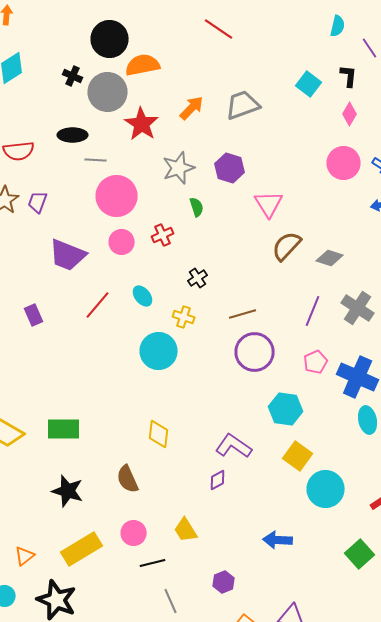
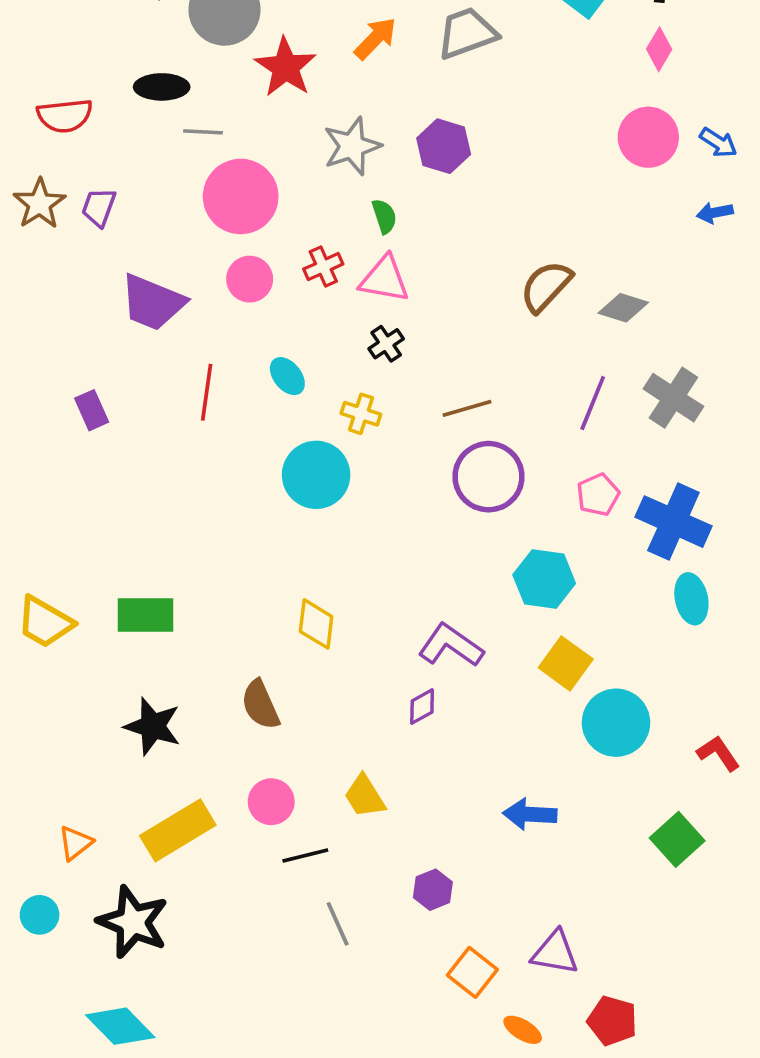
pink triangle: (269, 204) -> (384, 279), moved, turned -48
red line: (98, 305) -> (207, 392), turned -32

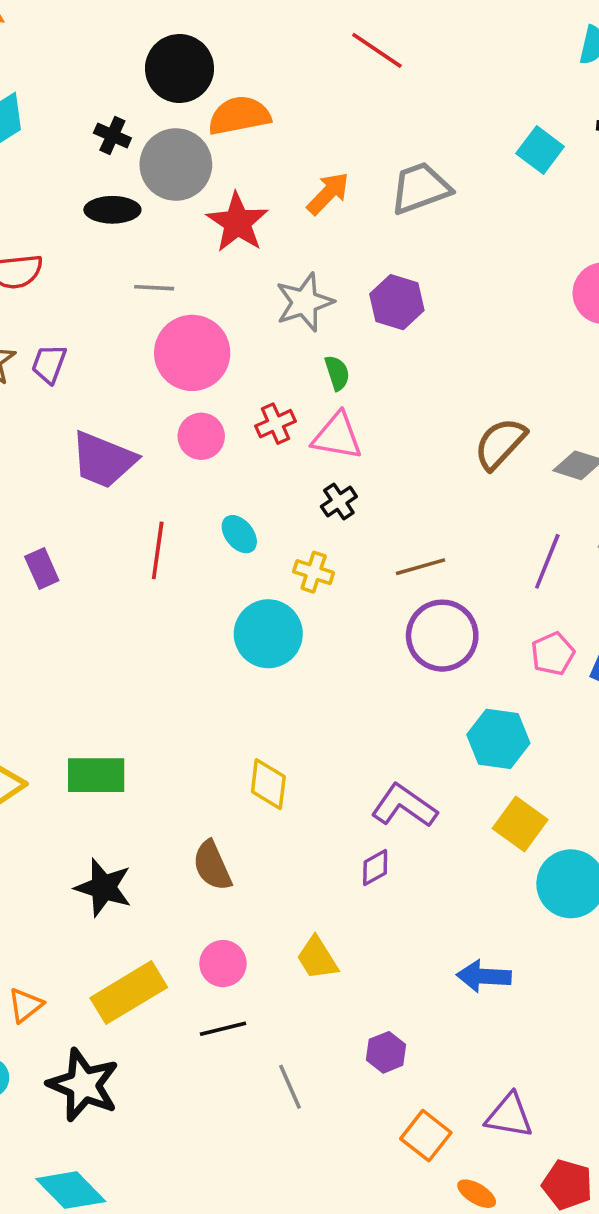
black ellipse: (162, 87) -> (112, 210), moved
black line: (305, 856) -> (223, 1029), moved

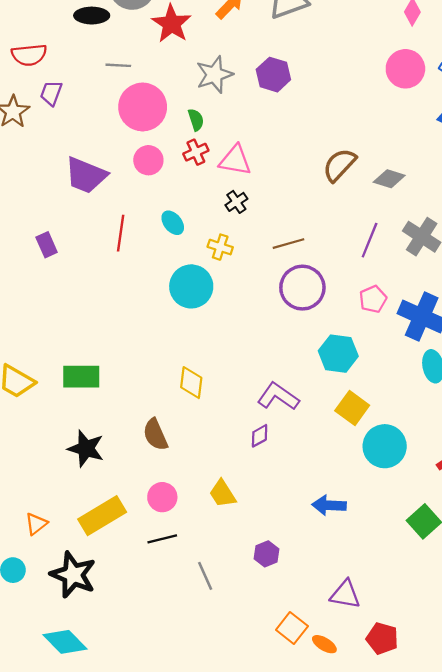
purple trapezoid: (49, 364) -> (51, 93), moved
green semicircle: (337, 373) -> (196, 120), moved
orange square: (426, 1136) -> (292, 628), moved

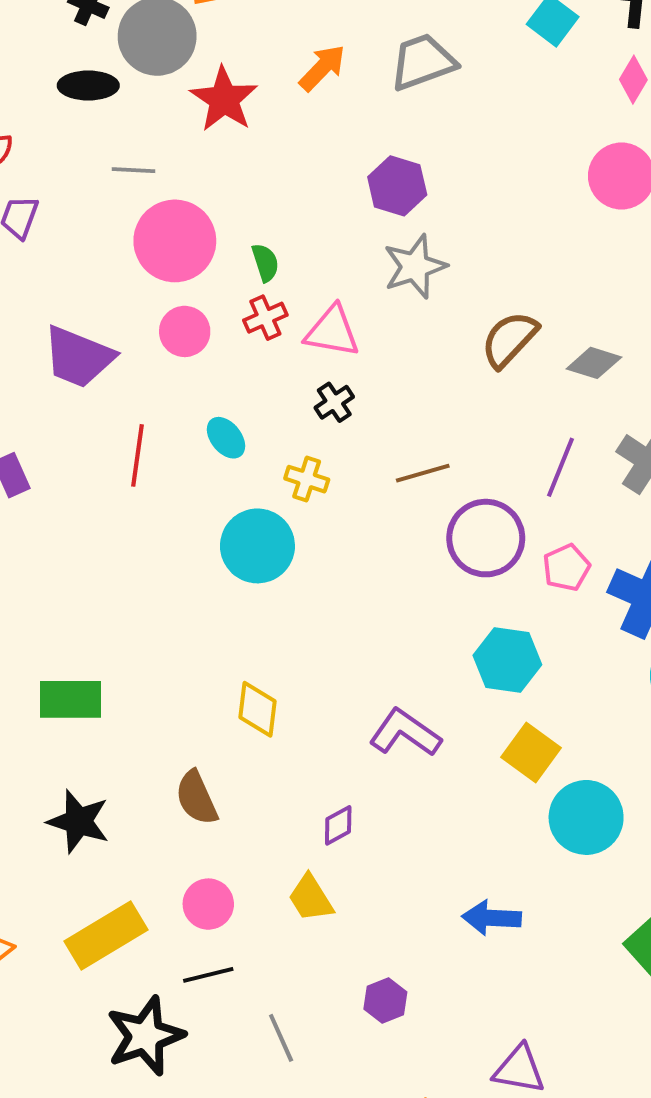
gray star: (214, 75) -> (415, 267), moved
purple circle: (302, 288) -> (486, 538), moved
purple diamond: (260, 436) -> (338, 825), moved
black star: (73, 575) -> (145, 1036), moved, turned 30

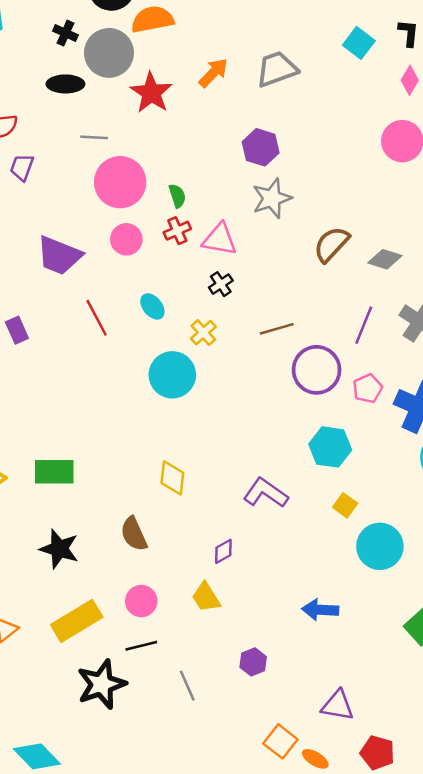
red line: (137, 455) -> (97, 318), turned -36
yellow cross: (307, 479) -> (203, 333), turned 30
yellow square: (531, 753) -> (345, 505), size x0.7

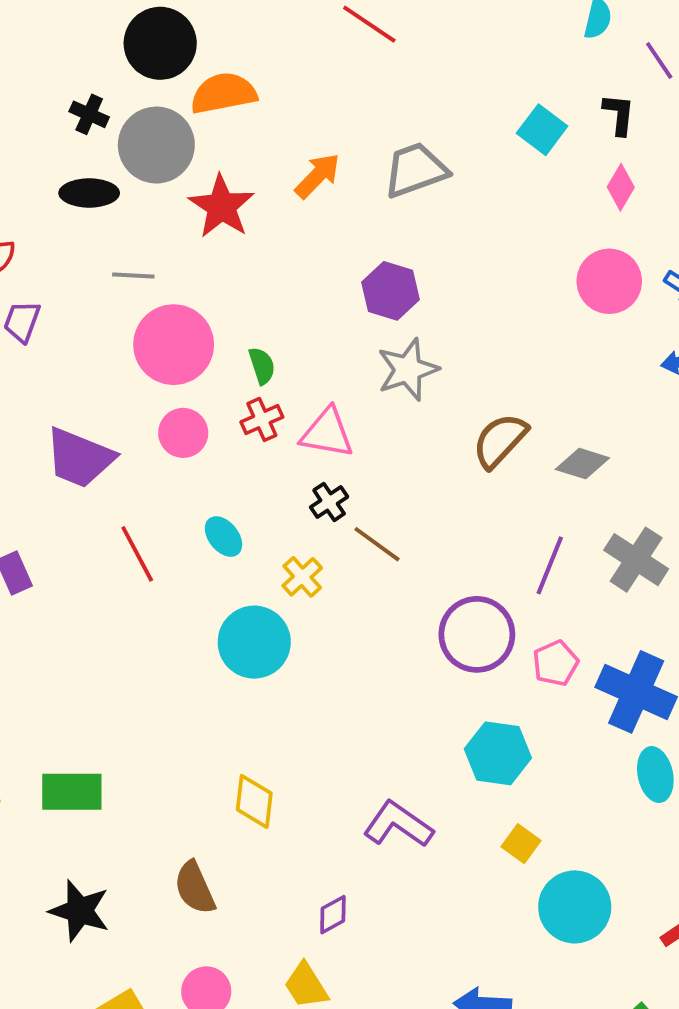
brown line: (277, 329) -> (377, 544), moved, turned 52

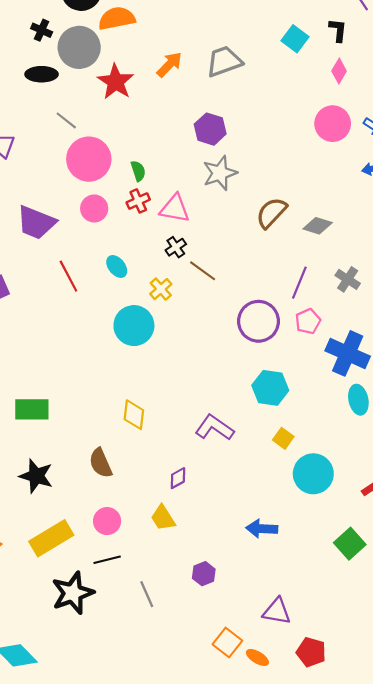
gray line: (133, 276) -> (66, 120), turned 35
gray cross: (636, 560) -> (348, 279), size x0.7
pink pentagon: (556, 663) -> (308, 321), moved

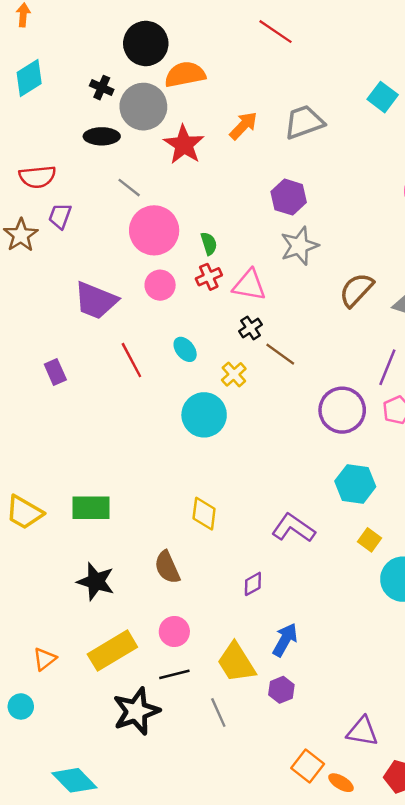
yellow trapezoid: (163, 518) -> (236, 662), moved, size x1.4
blue arrow: (262, 529) -> (285, 640), moved, turned 116

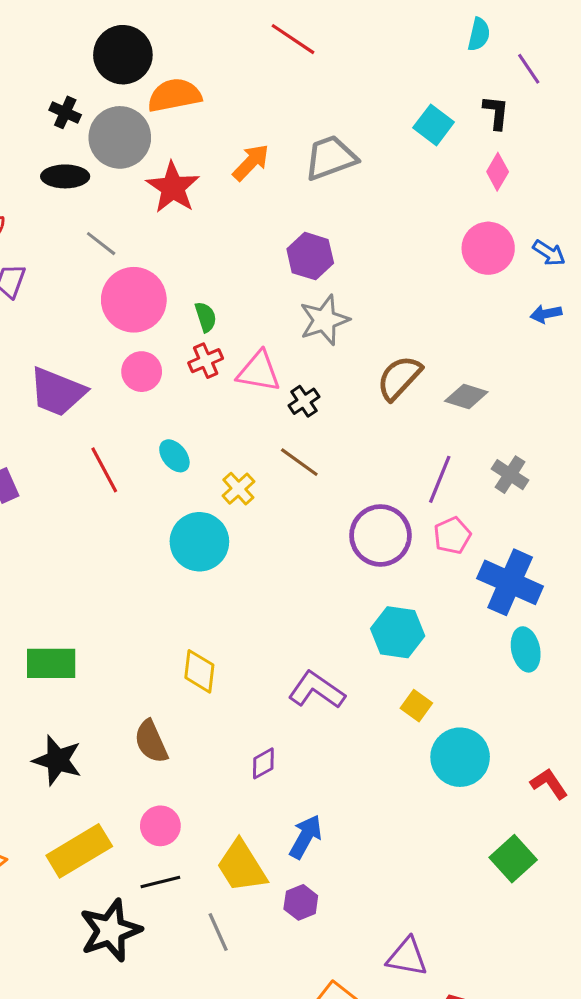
black cross: (251, 328) -> (304, 401), moved

